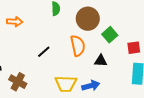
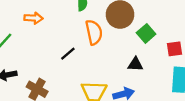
orange semicircle: (78, 46) -> (94, 32), moved

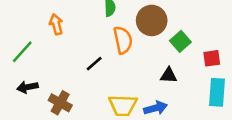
orange arrow: (34, 18) -> (56, 24), turned -108

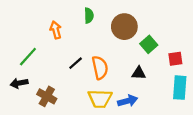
orange arrow: (56, 24) -> (56, 30), moved
orange semicircle: (123, 40) -> (100, 68), moved
green line: (22, 52) -> (28, 57), moved

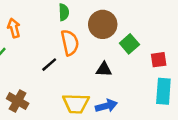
orange arrow: (56, 30) -> (14, 28), moved
orange semicircle: (100, 68) -> (70, 43), moved
black triangle: (139, 73) -> (104, 69), moved

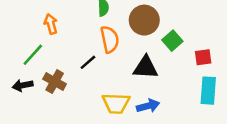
black triangle: (104, 69) -> (146, 67), size x1.5
brown cross: (18, 101) -> (55, 82), moved

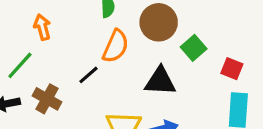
orange semicircle: (110, 39) -> (116, 46), turned 36
red square: (203, 57) -> (232, 69), turned 30

